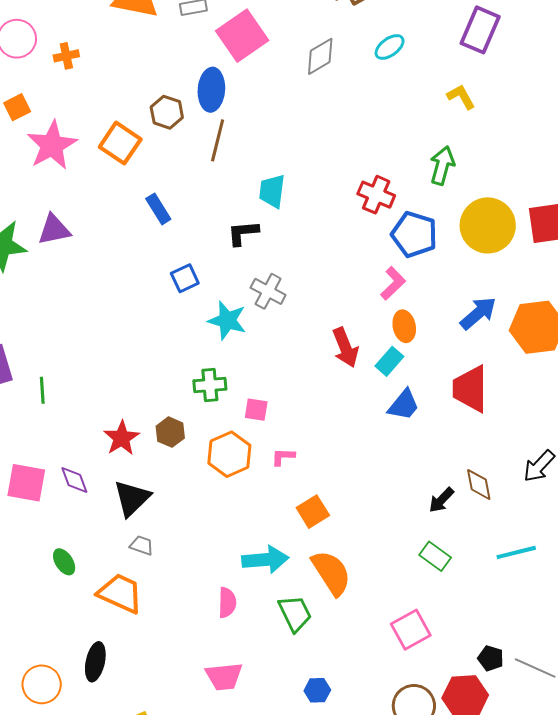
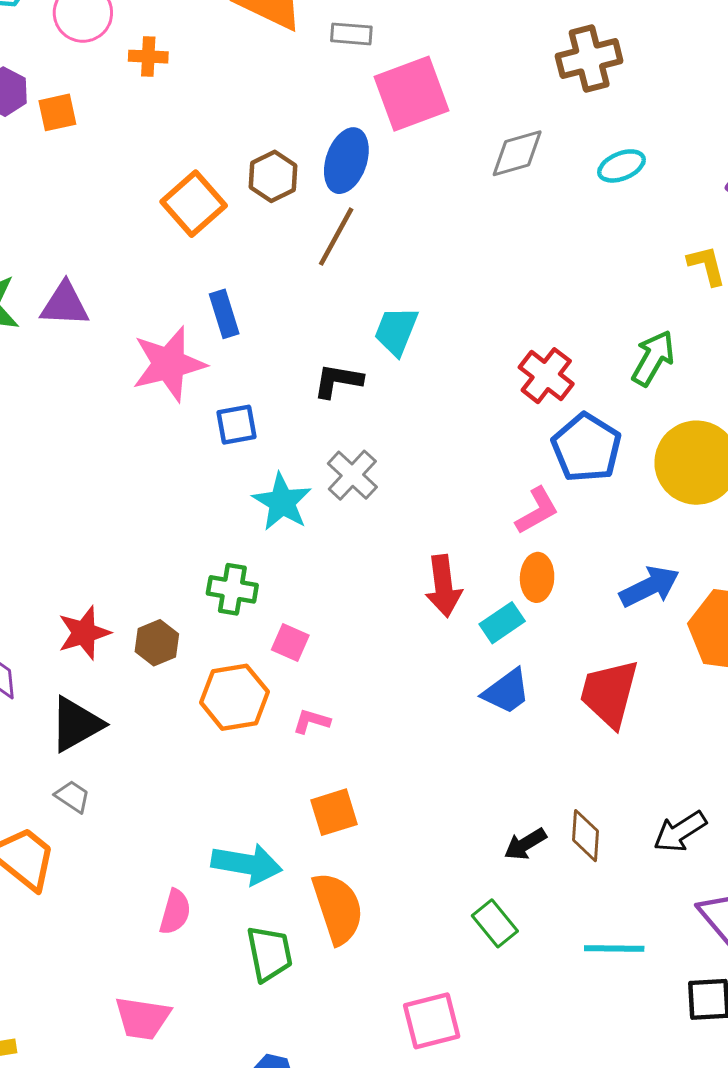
pink star: (52, 145) -> (169, 364), moved

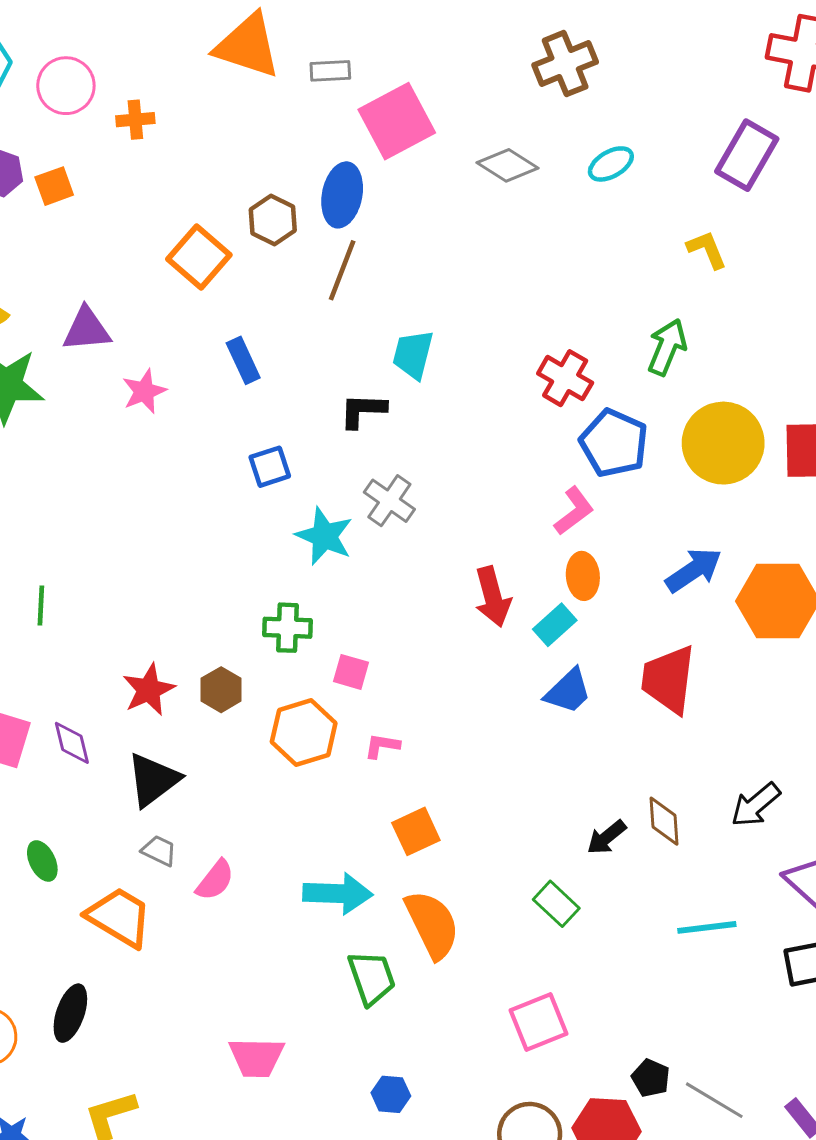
gray diamond: (517, 153) -> (508, 165), turned 56
purple triangle: (65, 304) -> (87, 329), moved
pink star: (169, 364) -> (144, 391), moved, size x0.6
pink semicircle: (175, 912) -> (215, 880), moved, turned 30
green rectangle: (495, 923) -> (556, 904), moved

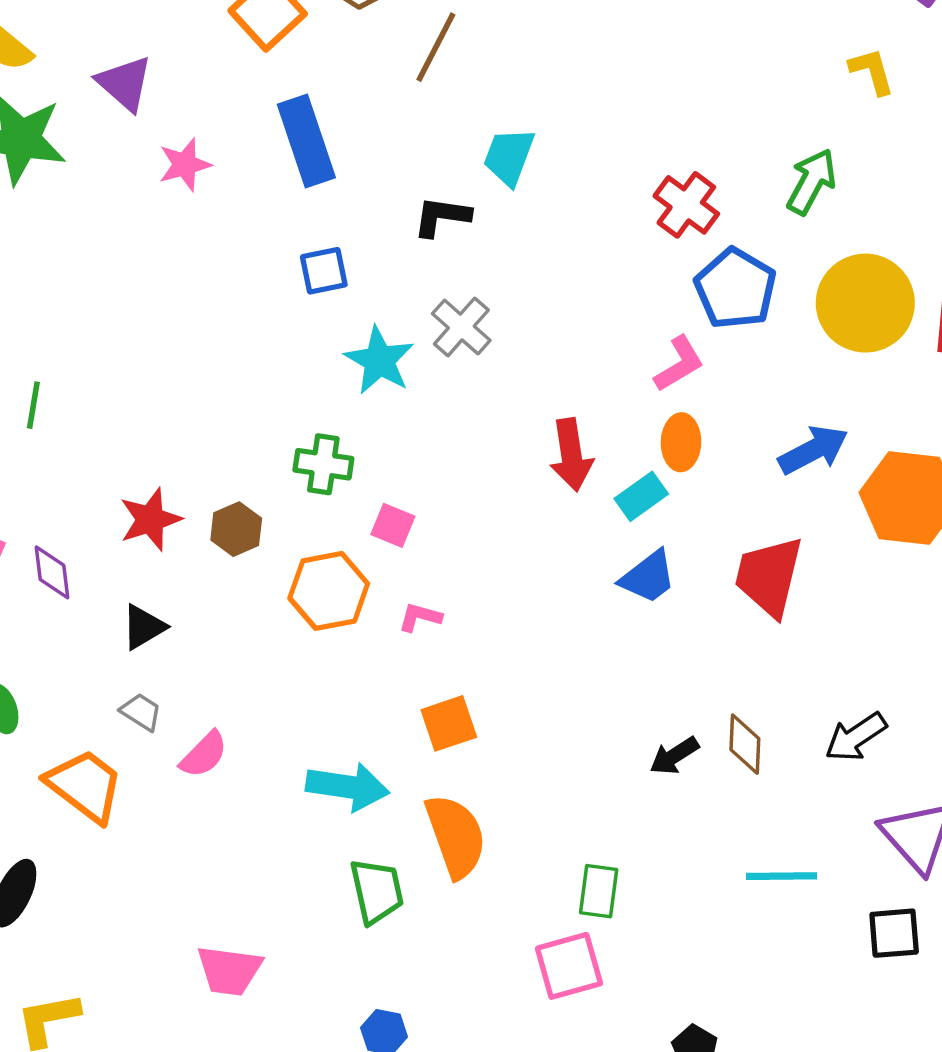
purple triangle: (87, 329) -> (125, 83), turned 40
blue rectangle: (243, 360) -> (306, 141), size x1.6
black triangle: (153, 780) -> (144, 627), size x0.7
green rectangle: (556, 904) -> (599, 891), moved, turned 48

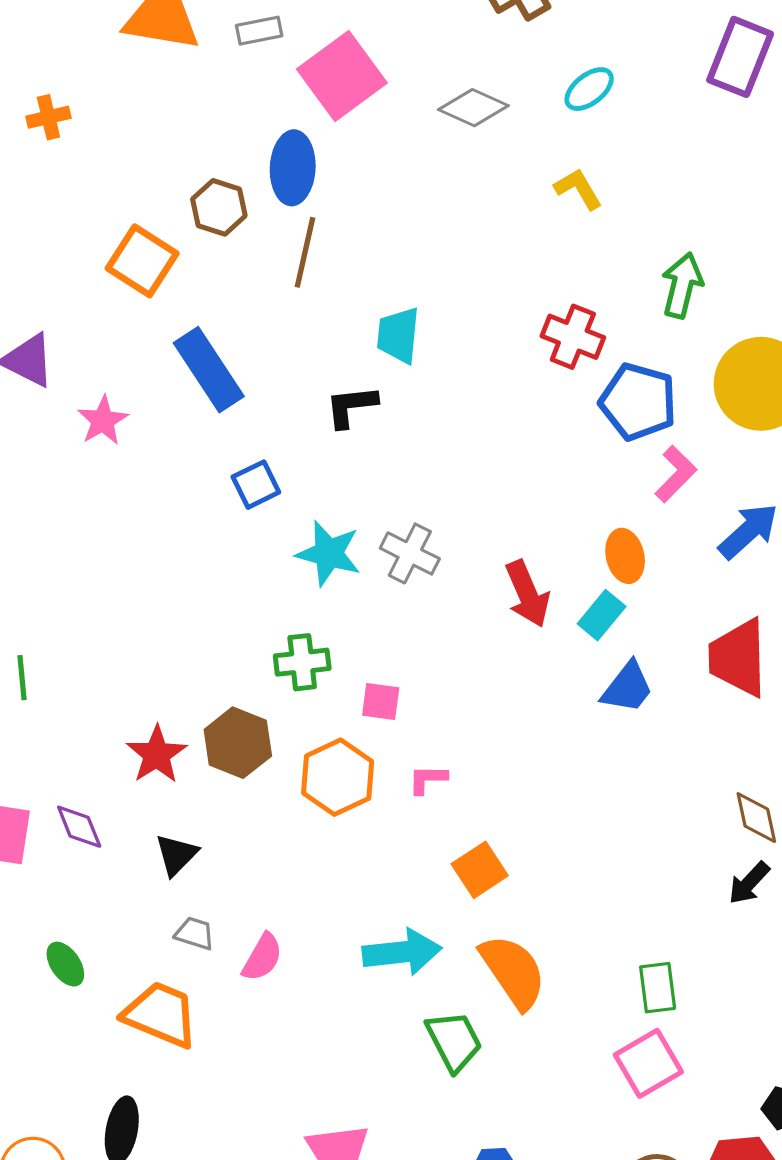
yellow L-shape: (872, 71) -> (578, 189), moved
gray cross: (461, 327) -> (410, 553), moved
pink L-shape: (679, 364) -> (676, 474), moved
brown hexagon: (236, 529) -> (238, 743), size x1.4
black arrow: (674, 756) -> (749, 883), moved

